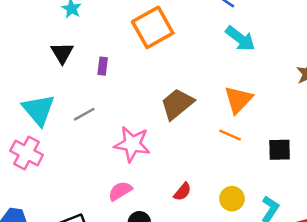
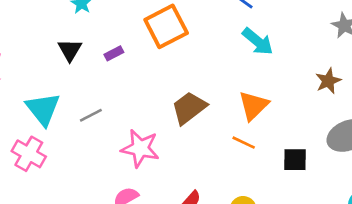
purple rectangle: (103, 66) -> (114, 53), moved, turned 54

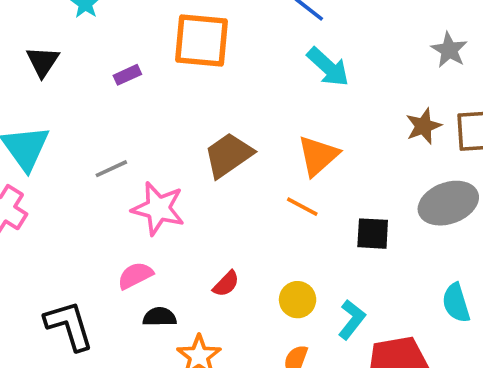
orange square: (166, 26) -> (202, 40), turned 30
black triangle: (70, 50) -> (43, 62), moved
gray line: (91, 115) -> (111, 169), moved

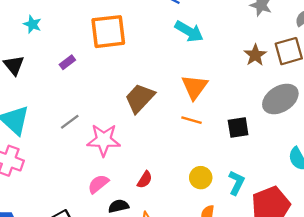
red semicircle: (226, 284) -> (145, 180), moved

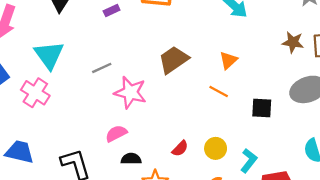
brown star: (255, 55) -> (293, 42), turned 30
orange triangle: (195, 87) -> (228, 60), size x0.7
red semicircle: (145, 180) -> (180, 149), moved

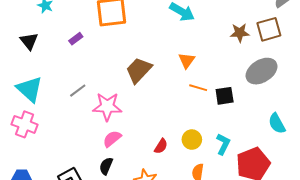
orange line: (219, 91) -> (198, 88), moved
pink semicircle: (116, 133) -> (112, 139), moved
black semicircle: (131, 159) -> (106, 166), moved, turned -54

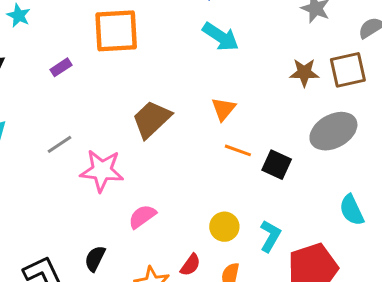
black square: (225, 96) -> (277, 165), turned 30
pink semicircle: (112, 139) -> (142, 216), moved
red semicircle: (161, 146) -> (190, 265), moved

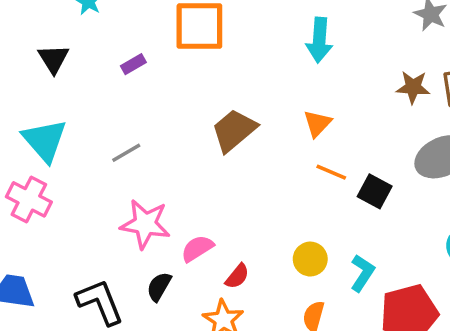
cyan arrow: (221, 37) -> (319, 40), turned 57
pink star: (102, 171) -> (145, 224), moved
pink semicircle: (142, 216) -> (197, 248), moved
red semicircle: (190, 265) -> (237, 276), moved

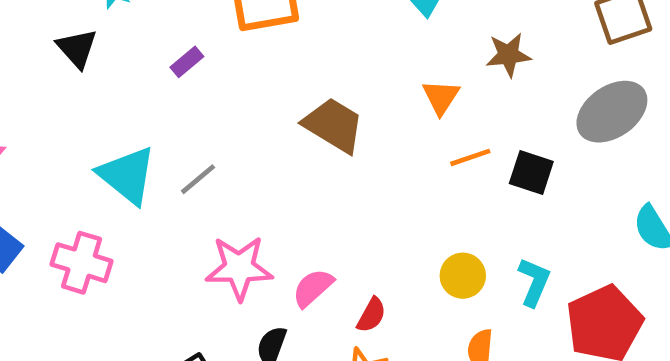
black triangle: (53, 59) -> (77, 48), moved
brown star: (413, 87) -> (508, 55), moved
brown trapezoid: (234, 130) -> (334, 125), turned 81
cyan triangle: (45, 140) -> (127, 175), moved
orange line: (331, 172) -> (470, 157), turned -32

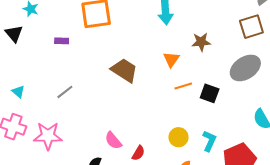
purple rectangle: (187, 62) -> (62, 41), turned 40
cyan triangle: (127, 175) -> (18, 92), moved, size x0.5
pink star: (239, 268) -> (48, 136), moved
pink semicircle: (313, 288) -> (113, 141), turned -90

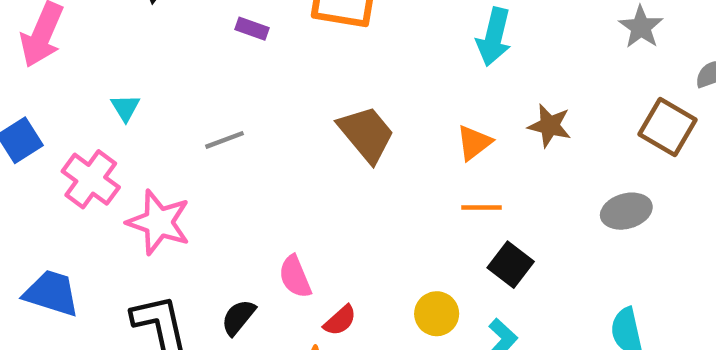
brown square: (251, 27) -> (668, 127), turned 30
gray ellipse: (245, 68) -> (626, 211), size x0.7
black square: (210, 93) -> (511, 265), moved

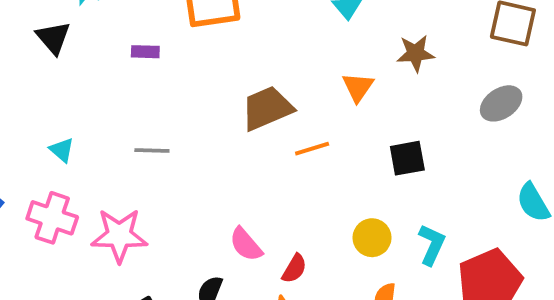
brown trapezoid: (366, 134) -> (267, 108), turned -56
gray line: (225, 140) -> (152, 150), turned 40
orange line: (481, 208) -> (312, 149), moved
black square: (511, 265) -> (407, 158), moved, turned -30

